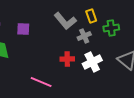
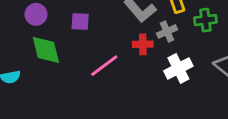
red cross: (67, 59) -> (143, 44), moved
pink line: (41, 82) -> (104, 66), moved, turned -60

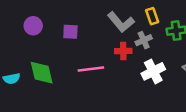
green diamond: (46, 50) -> (42, 73), moved
pink line: (104, 66) -> (91, 69), turned 30

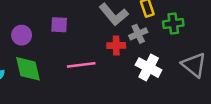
purple circle: (33, 26) -> (22, 35), moved
white cross: (153, 71) -> (149, 68), turned -35

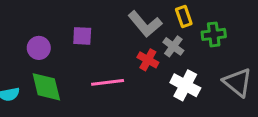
gray cross: (138, 34) -> (173, 46), turned -30
red cross: (116, 45) -> (148, 60), turned 30

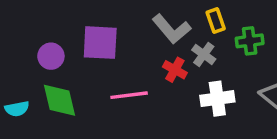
purple square: (82, 36) -> (100, 43), size x1.6
white cross: (185, 85) -> (217, 99), turned -36

